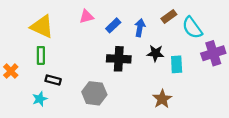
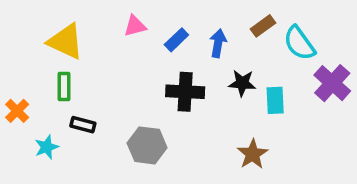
purple cross: (213, 53) -> (332, 83), turned -30
cyan star: (40, 99) -> (47, 147), moved

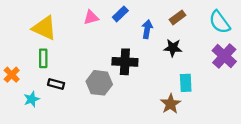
blue rectangle: (176, 40) -> (120, 14), moved
cyan semicircle: (299, 43) -> (220, 22), moved
black star: (242, 83) -> (173, 48), moved
cyan rectangle: (275, 100) -> (186, 83), moved
gray hexagon: (147, 145) -> (99, 83), moved

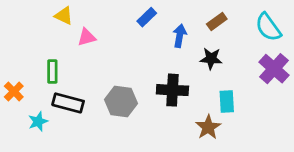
pink triangle: (91, 17) -> (87, 37), moved
yellow triangle: (44, 28) -> (64, 16), moved, size x0.6
black cross: (125, 62) -> (172, 90), moved
black rectangle: (56, 84) -> (68, 103), size x1.5

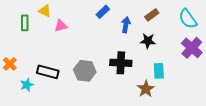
green rectangle: (52, 71) -> (25, 23), moved

